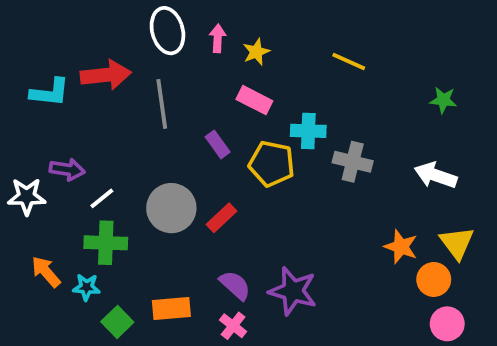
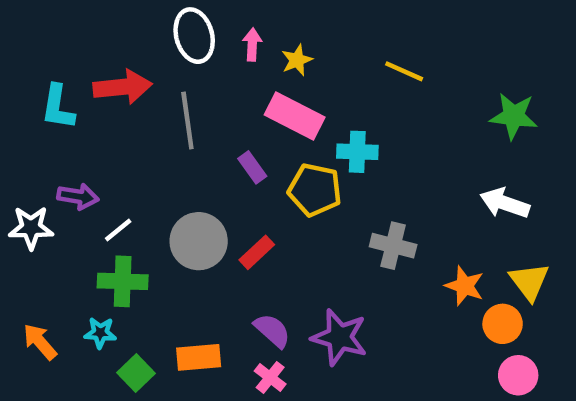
cyan L-shape: (50, 92) -> (58, 107), turned 93
pink rectangle: (254, 100) -> (295, 116), size x1.4
green star: (443, 100) -> (514, 116), size x1.5
gray cross: (353, 162) -> (393, 246), moved
orange arrow: (46, 272) -> (40, 342), moved

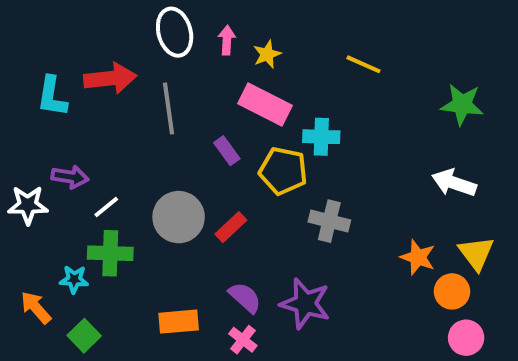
gray cross: (393, 246) -> (329, 221), moved
cyan star: (100, 333) -> (74, 279), moved
green square: (136, 373) -> (84, 336), moved

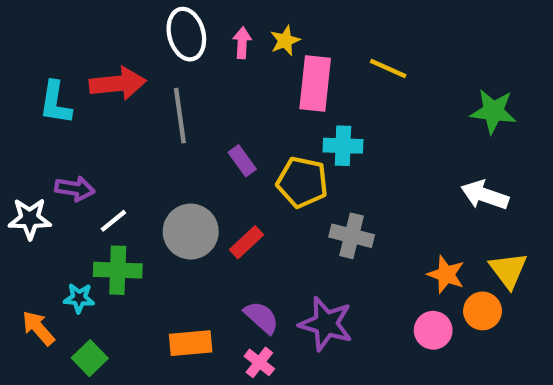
yellow star: (267, 54) -> (285, 41), moved
pink rectangle: (265, 104) -> (315, 83), moved, turned 69
pink circle: (466, 338) -> (433, 330), moved

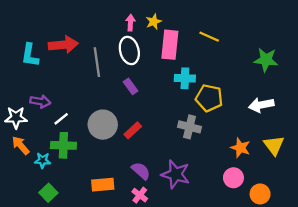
white ellipse: (186, 34) -> (129, 51), moved
yellow pentagon: (302, 182) -> (209, 98), moved
white arrow: (485, 195) -> (261, 105), turned -30
orange circle: (483, 311) -> (260, 194), moved
orange arrow: (38, 328) -> (21, 145), moved

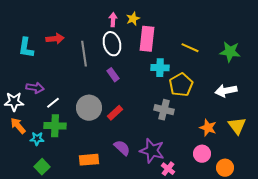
yellow line: (209, 37) -> (190, 48), moved
red arrow: (63, 45) -> (55, 39), size x0.7
yellow pentagon: (209, 98) -> (181, 85), turned 30
pink cross: (140, 195) -> (168, 169), moved

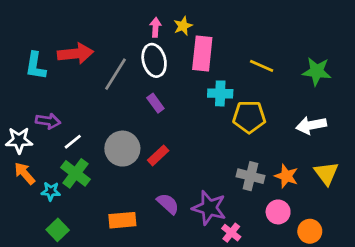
red arrow: (55, 39) -> (76, 53), size x1.4
gray line: (84, 54) -> (115, 74), turned 40
yellow pentagon: (181, 85) -> (249, 117), turned 30
gray cross: (164, 110) -> (251, 176), moved
green cross: (55, 126) -> (76, 173), turned 35

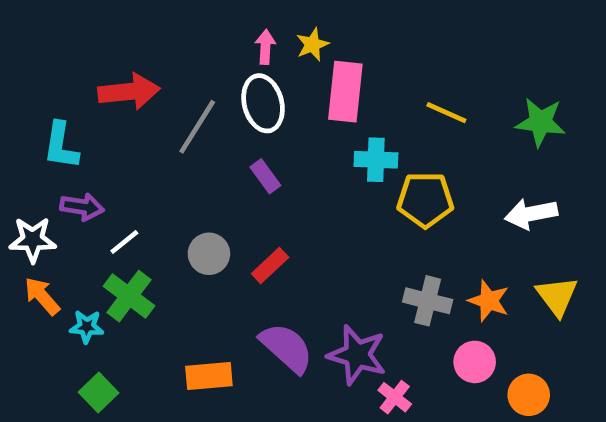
cyan L-shape: (36, 66) -> (61, 146), moved
gray circle: (122, 149) -> (209, 254), size x0.7
purple semicircle: (168, 204) -> (287, 348), size x1.4

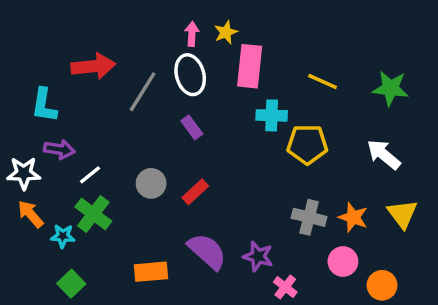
white arrow: (531, 214) -> (384, 155), turned 51
purple star: (357, 355) -> (258, 256), size x0.7

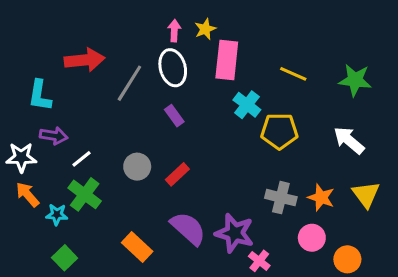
cyan cross: (272, 115) -> (247, 105), turned 36
purple star: (258, 256) -> (235, 233), size x1.4
orange rectangle: (151, 272) -> (137, 247), turned 48

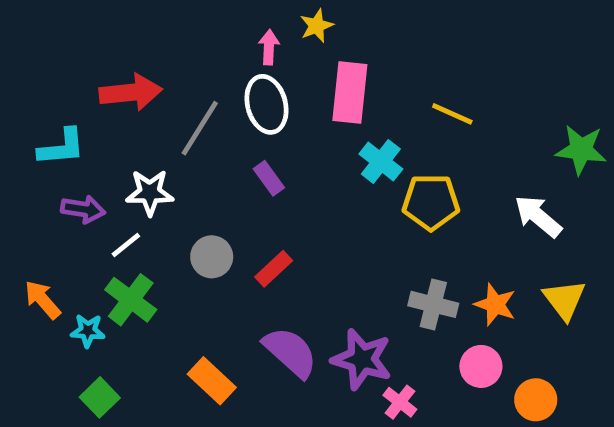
yellow star: (205, 29) -> (317, 26), moved
green star: (355, 80) -> (581, 150), moved
cyan L-shape: (40, 96) -> (62, 147), turned -104
white star: (21, 157) -> (150, 193), moved

